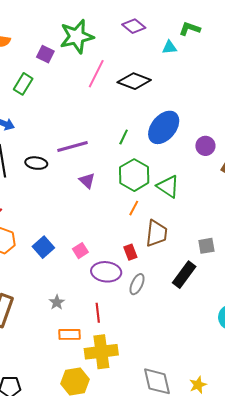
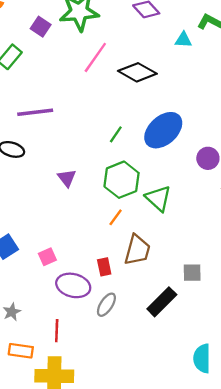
purple line: (72, 146) -> (35, 112), moved

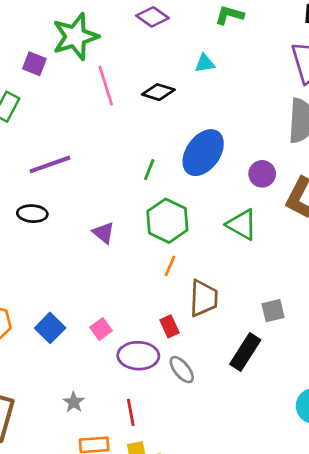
cyan triangle: (183, 40) -> (205, 63), moved
pink line: (95, 57) -> (106, 86), turned -40
black diamond: (137, 72) -> (158, 92), size x0.7
green triangle: (158, 198) -> (242, 225), moved
gray ellipse: (106, 305) -> (182, 370), turned -60

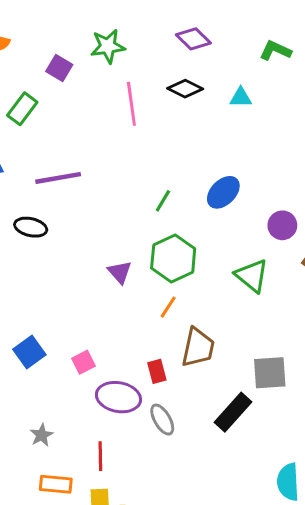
green star: (75, 37) -> (108, 46), size x0.7
black diamond: (158, 92) -> (185, 89), moved
blue ellipse: (203, 153) -> (223, 192), size x0.7
purple triangle: (104, 233) -> (120, 272), moved
gray square: (273, 311) -> (270, 373), size x1.4

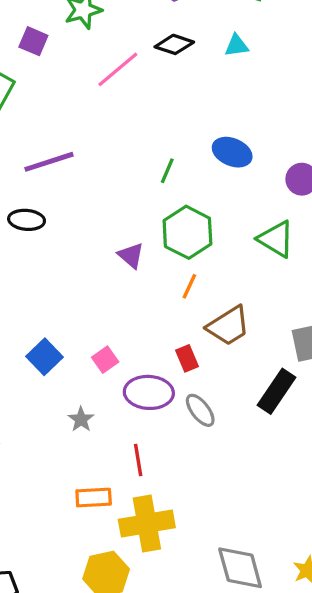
pink line: (131, 104) -> (118, 69), turned 66
blue ellipse: (223, 192) -> (232, 152), turned 76
brown trapezoid: (198, 347) -> (228, 326), turned 54
gray star: (42, 435) -> (81, 419), moved

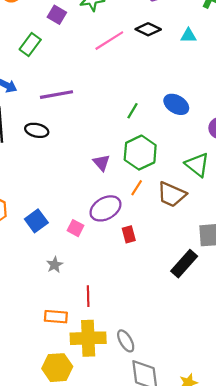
brown trapezoid: (228, 326) -> (172, 194), moved, turned 48
pink square: (105, 360) -> (75, 228), turned -35
purple ellipse: (149, 392) -> (105, 208), moved, turned -40
gray ellipse: (200, 410) -> (126, 341), moved

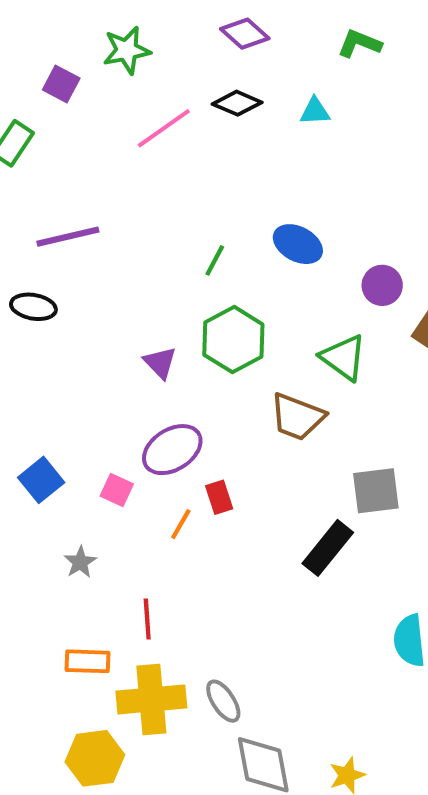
orange line: (137, 188) -> (181, 524), moved

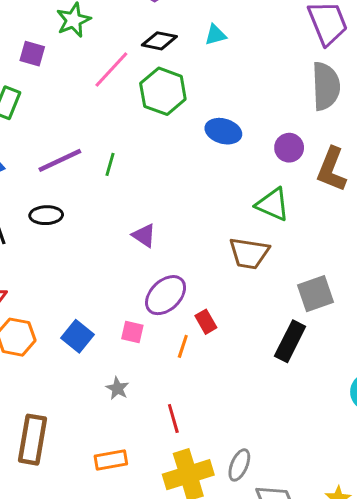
green line: (215, 260) -> (110, 164), moved
green hexagon: (233, 340) -> (163, 91), moved
orange rectangle: (87, 661) -> (111, 460), moved
gray ellipse: (223, 701) -> (239, 465), turned 68

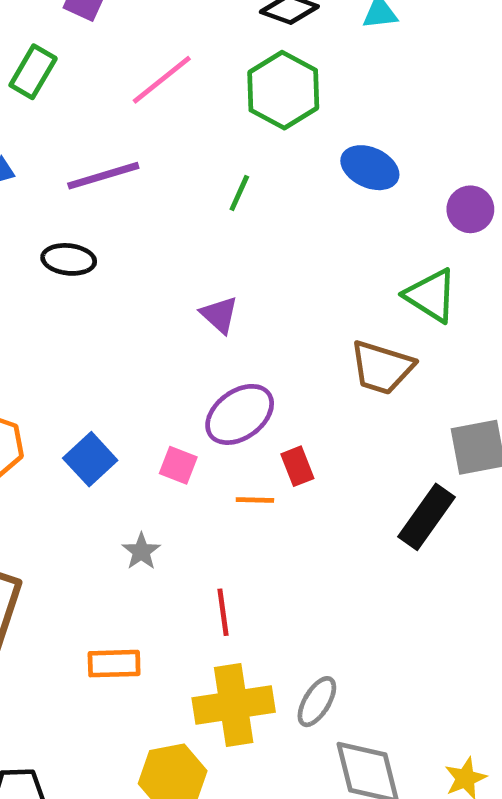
pink line: (111, 70) -> (162, 80), moved
green line: (110, 164) -> (239, 193), moved
orange line: (183, 346) -> (255, 500), turned 65

